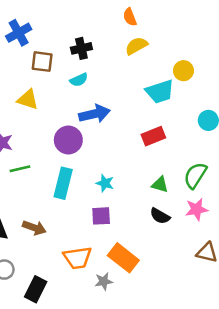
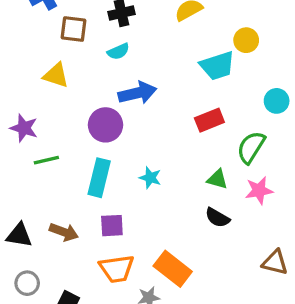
green semicircle: (195, 175) -> (251, 147), moved
pink star: (197, 209) -> (259, 190), moved
purple square: (101, 216) -> (112, 226), moved

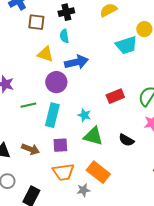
cyan semicircle: (118, 51) -> (64, 36), turned 104
yellow triangle: (56, 75) -> (45, 54), moved
red rectangle: (209, 120) -> (115, 96), moved
green line: (46, 160) -> (28, 105), moved
green triangle: (217, 179) -> (93, 136), moved, size x1.5

